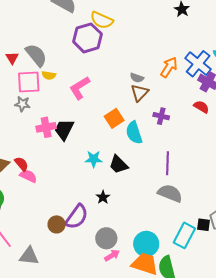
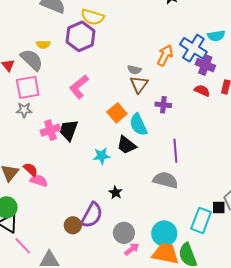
yellow semicircle: (49, 75) -> (43, 44), moved
black trapezoid: (118, 164) -> (126, 145), moved
gray semicircle: (170, 193) -> (165, 180), moved

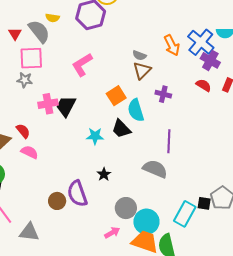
orange arrow: (165, 55) -> (172, 45), turned 120
red semicircle: (31, 170) -> (23, 131), moved
purple semicircle: (92, 215) -> (77, 194), turned 124
gray circle: (124, 233) -> (126, 208), moved

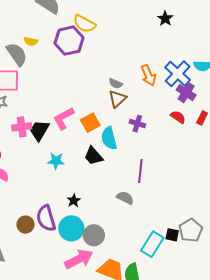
pink L-shape: (82, 65) -> (64, 118), moved
cyan star: (95, 136) -> (56, 161), moved
gray semicircle: (155, 169) -> (125, 198), size x0.7
cyan circle: (146, 222) -> (71, 228), moved
pink arrow: (112, 233) -> (79, 259), size x1.8

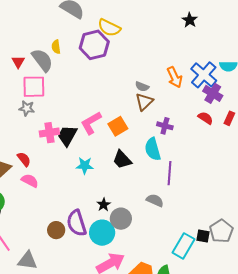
yellow semicircle: (31, 41) -> (56, 47), turned 72
cyan semicircle: (109, 138) -> (153, 149), moved
gray circle: (94, 235) -> (121, 219), moved

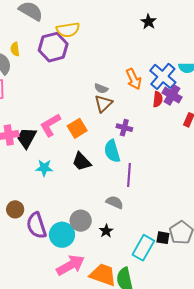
yellow semicircle: (109, 28) -> (68, 30), turned -35
red semicircle: (205, 118) -> (158, 99), moved, turned 63
black star: (104, 205) -> (106, 231), moved
brown circle: (56, 230) -> (15, 209), moved

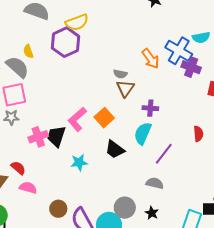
red semicircle: (158, 99) -> (198, 134), moved
cyan semicircle: (112, 151) -> (143, 133), turned 50
purple line: (129, 175) -> (164, 154), turned 45

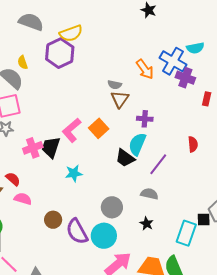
black trapezoid: (115, 149) -> (125, 158), moved
gray circle: (125, 208) -> (112, 207), moved

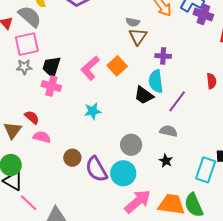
cyan semicircle: (137, 144) -> (156, 81), turned -30
black trapezoid: (51, 147) -> (52, 67), moved
pink cross: (33, 148) -> (51, 86), turned 36

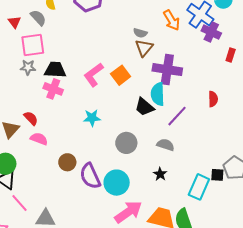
gray semicircle: (30, 16) -> (38, 18), size x0.7
purple cross: (163, 56) -> (167, 70), size x1.8
black trapezoid: (52, 67) -> (55, 70), turned 70
gray circle: (131, 145) -> (126, 143), moved

